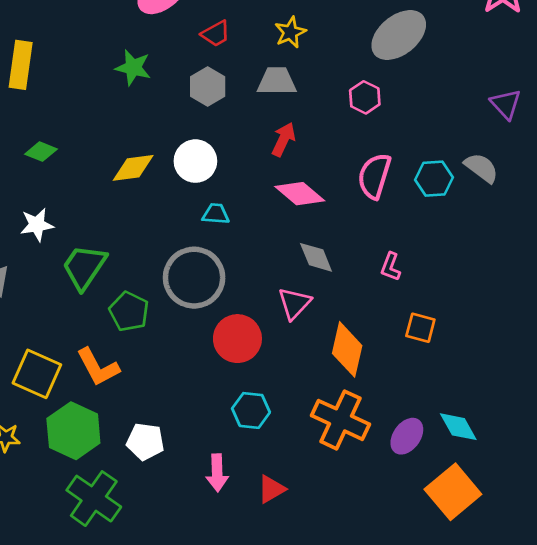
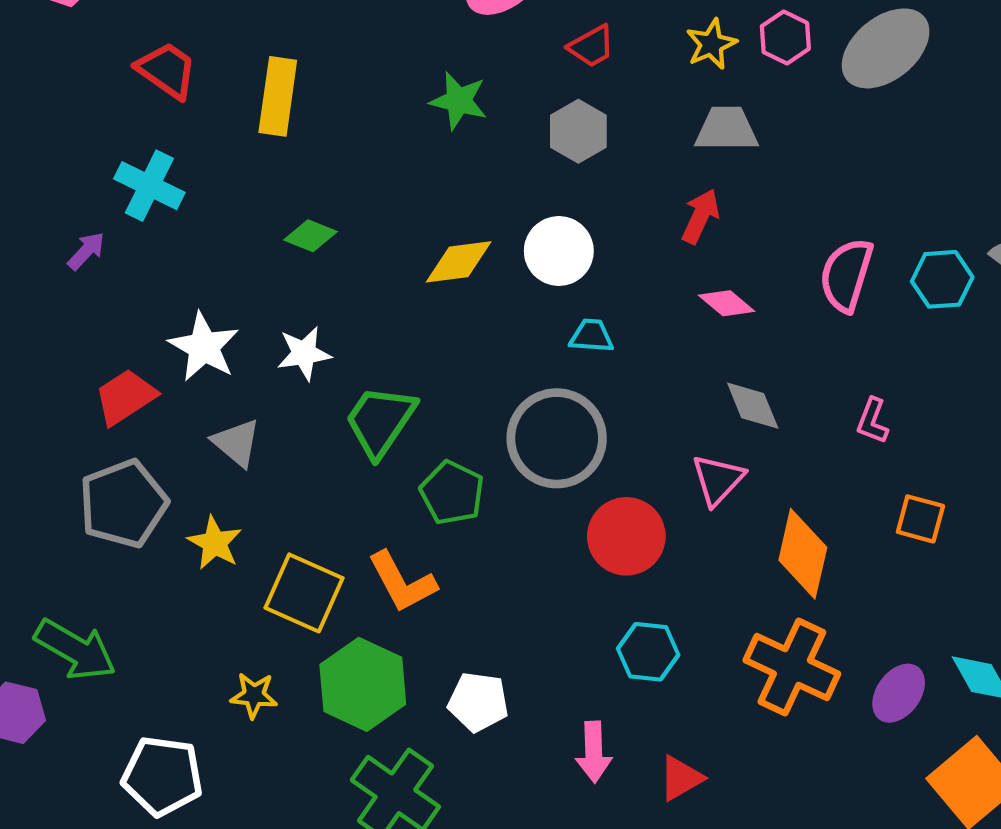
gray trapezoid: (277, 81) -> (727, 129), moved
pink hexagon: (365, 97) -> (785, 38), moved
pink diamond: (300, 194) -> (727, 303), size x0.7

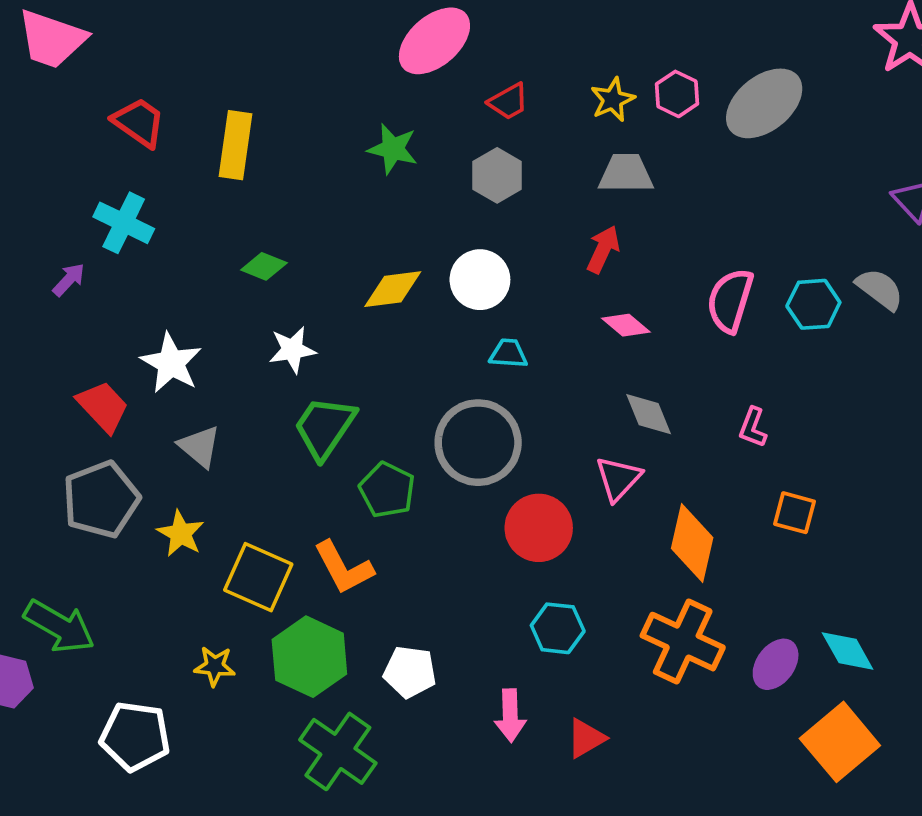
white star: (304, 353) -> (292, 350), moved
red trapezoid: (125, 397) -> (103, 407), turned 80

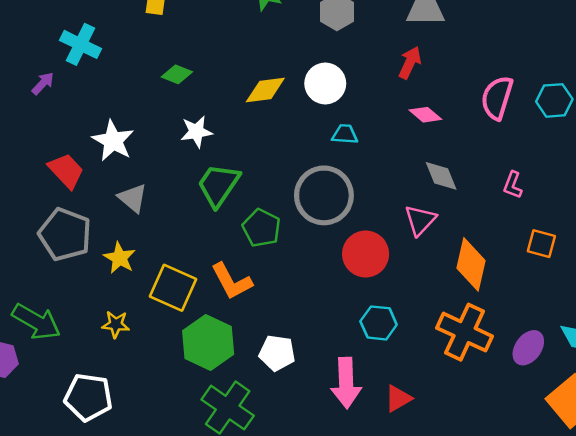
gray pentagon: (101, 499) -> (65, 234), turned -30
yellow star: (215, 666) -> (116, 324), moved
pink arrow: (510, 715) -> (346, 383), size x1.4

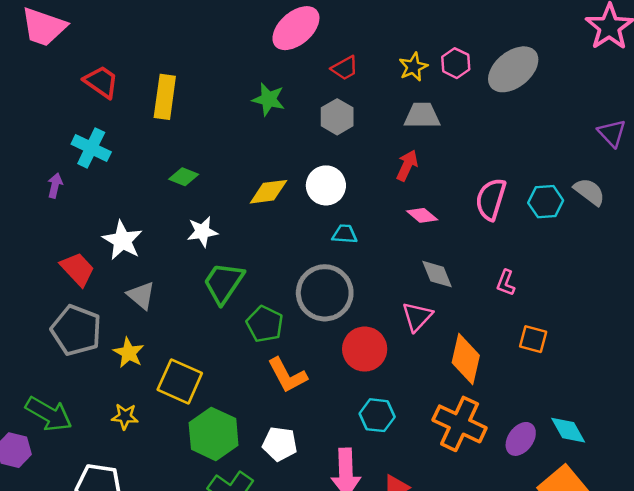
purple arrow: (43, 83) -> (55, 185), turned -30
orange L-shape: (232, 281) -> (287, 375), moved

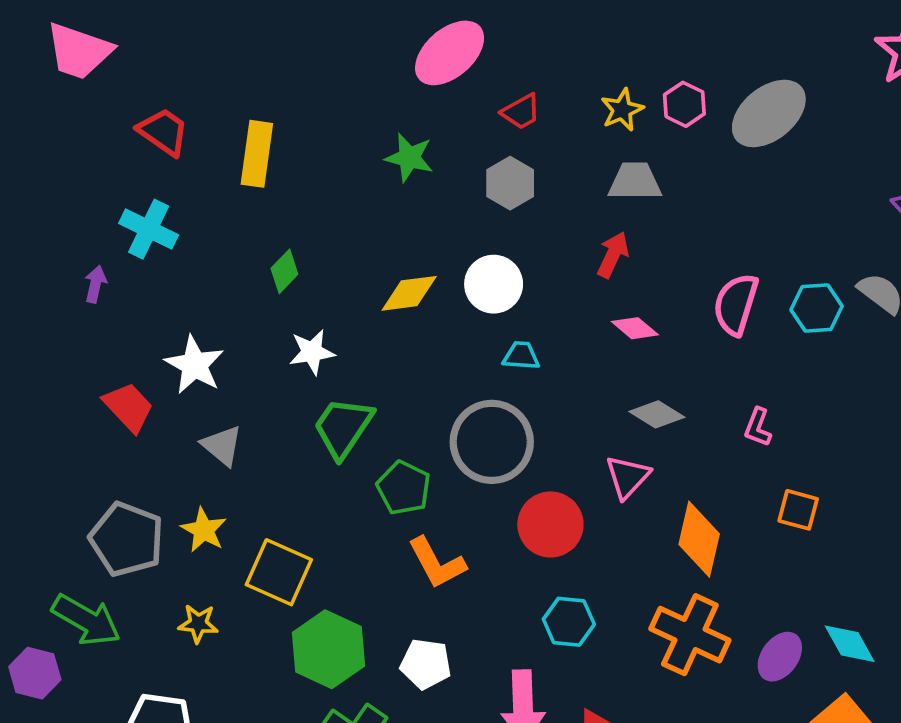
green diamond: (184, 177) -> (284, 271), turned -68
gray diamond: (437, 274) -> (657, 414), turned -36
gray pentagon: (76, 330) -> (127, 539), moved

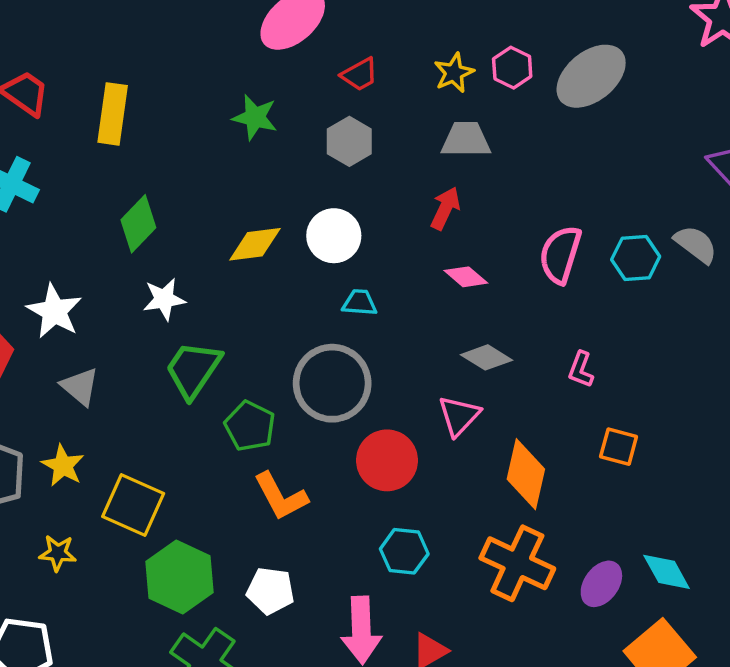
green diamond: (284, 271) -> (138, 224), size x1.4

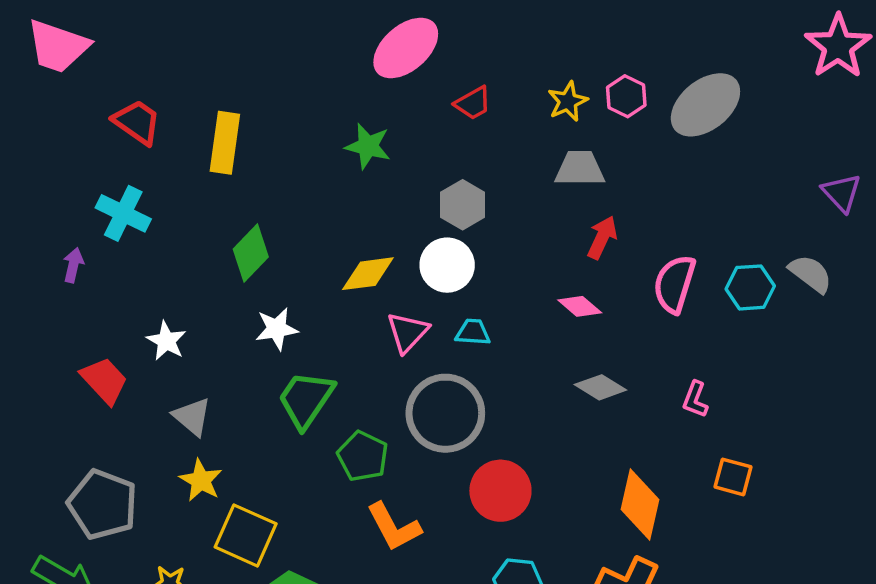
gray hexagon: (349, 141) -> (463, 205), moved
red arrow: (445, 208) -> (602, 237), moved
white star: (54, 311) -> (166, 341), size x0.7
pink triangle: (459, 416) -> (407, 332), moved
yellow star: (63, 466) -> (201, 480), moved

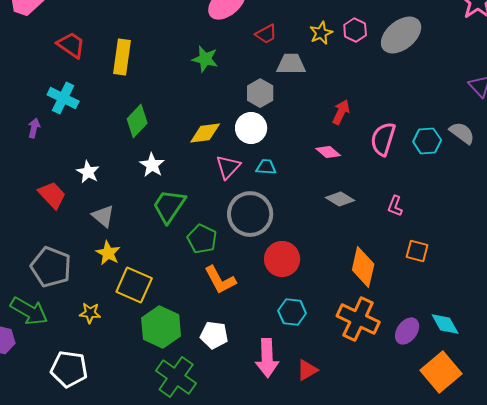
gray trapezoid: (580, 169) -> (291, 64), moved
white star: (277, 329) -> (152, 165), turned -30

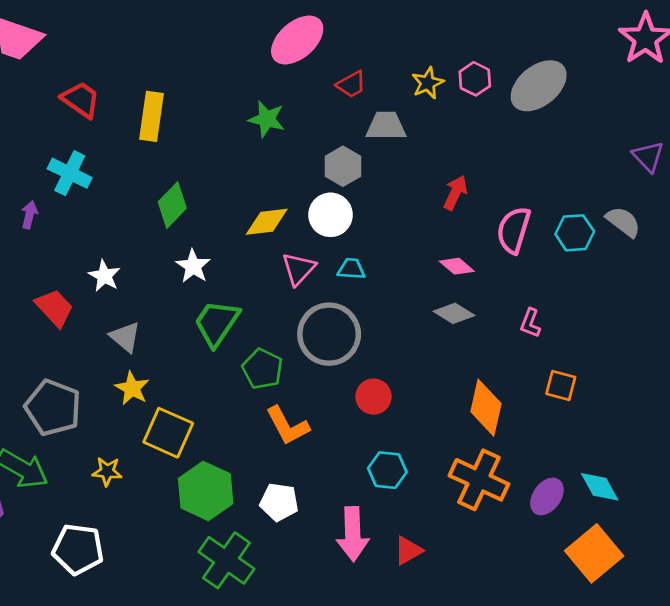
pink diamond: (328, 152) -> (457, 266), moved
red circle: (282, 259) -> (374, 397), size x0.7

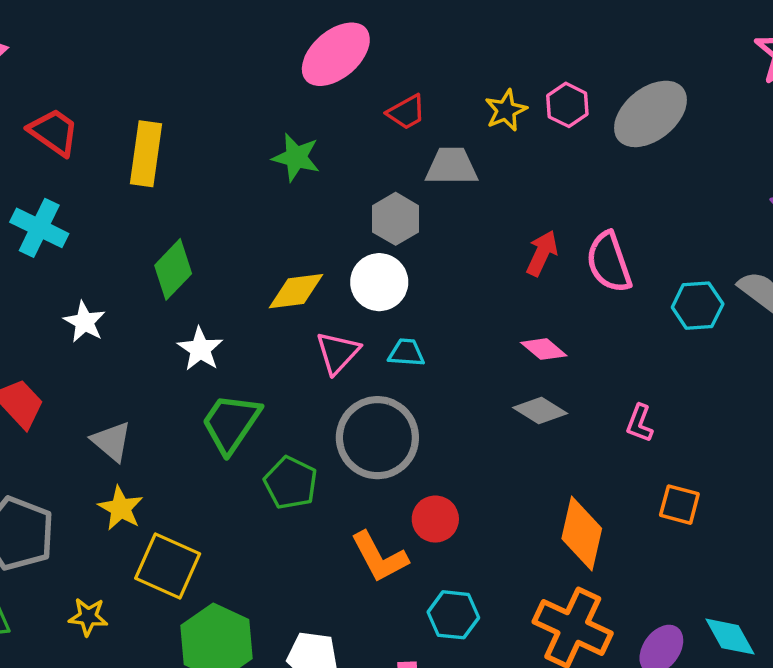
pink semicircle: (514, 230) -> (609, 262), moved, turned -36
white star: (104, 276) -> (84, 322), moved
orange L-shape: (287, 426) -> (379, 557), moved

